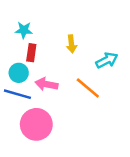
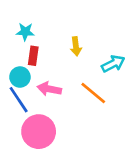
blue line: (17, 94) -> (19, 100), turned 40

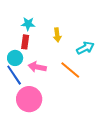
cyan star: (25, 32) -> (28, 24), moved

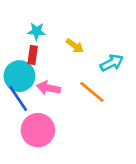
yellow arrow: (57, 35) -> (75, 46), turned -48
cyan circle: (15, 58) -> (19, 76), size x1.5

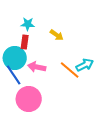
cyan arrow: (112, 63) -> (85, 65), moved

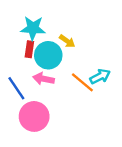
cyan star: (28, 24) -> (33, 28), size x1.5
cyan circle: (15, 58) -> (48, 55), moved

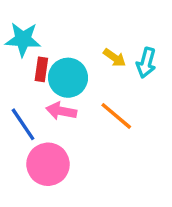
cyan star: (33, 28) -> (23, 39), moved
yellow arrow: (67, 41) -> (115, 58), moved
cyan arrow: (100, 76) -> (146, 63), moved, turned 132

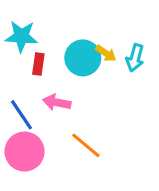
cyan circle: (68, 78) -> (83, 58), moved
orange line: (116, 116) -> (86, 145), moved
pink circle: (48, 164) -> (25, 152), moved

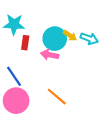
cyan arrow: (135, 58) -> (89, 39), turned -84
pink arrow: (57, 102) -> (50, 55), moved

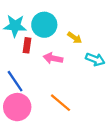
cyan circle: (55, 39) -> (44, 25), moved
cyan arrow: (89, 39) -> (95, 59), moved

